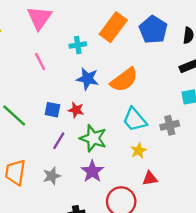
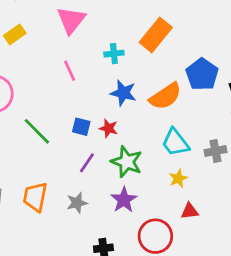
blue pentagon: (153, 30) -> (202, 74), moved

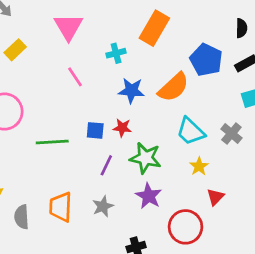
green line: (37, 131) -> (52, 142), turned -40
gray cross: (215, 151) -> (231, 134), turned -30
red triangle: (190, 211) -> (215, 197), turned -30

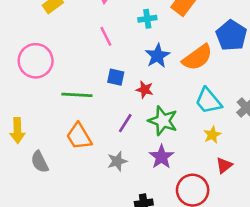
blue star: (131, 91) -> (157, 56), turned 30
blue square: (95, 130) -> (116, 77), moved
orange trapezoid: (61, 207) -> (79, 136), moved, turned -40
gray semicircle: (22, 217) -> (40, 162), turned -30

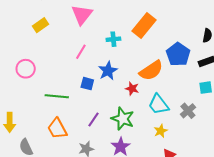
pink line: (106, 36) -> (81, 52), turned 56
blue star: (157, 56) -> (108, 71), moved
pink circle: (36, 61) -> (26, 69), size x0.7
red star: (145, 90) -> (132, 89), moved

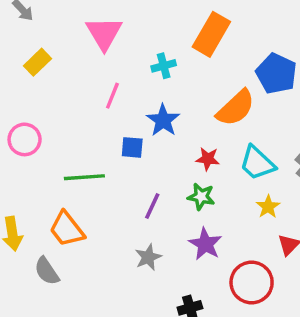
red star: (132, 89) -> (208, 159), moved
green star: (123, 119) -> (201, 197), size x0.7
orange trapezoid: (57, 129) -> (67, 229), moved

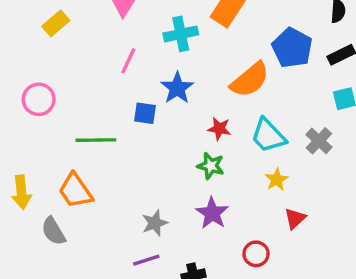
cyan cross: (164, 66) -> (181, 34), size x1.4
purple line: (152, 206) -> (146, 260), moved, turned 44
red circle: (252, 282) -> (256, 254), size x0.6

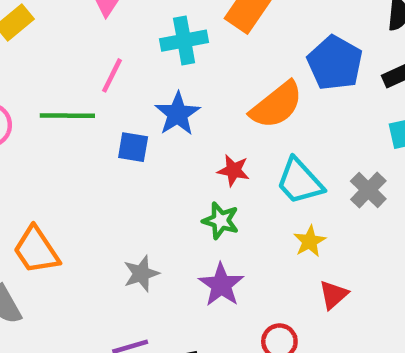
green line: (96, 140) -> (67, 116), moved
gray star: (155, 223) -> (141, 274), moved

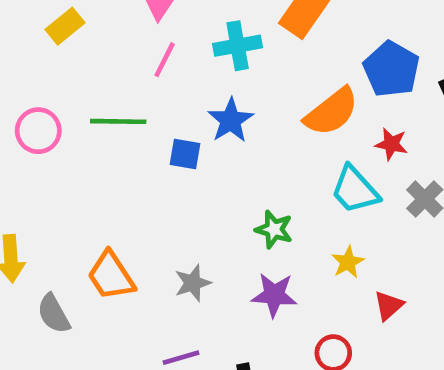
pink line: (112, 75) -> (165, 60), moved
red star: (233, 170) -> (391, 144), moved
yellow star: (310, 241) -> (348, 262), moved
orange trapezoid: (36, 250) -> (111, 276), moved
purple star: (221, 285) -> (274, 295), turned -30

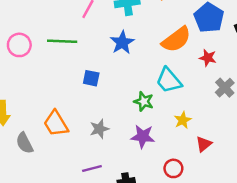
blue square: (185, 154) -> (91, 78), moved
cyan trapezoid: (355, 190) -> (169, 80), moved

